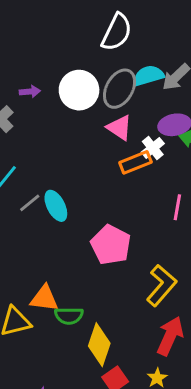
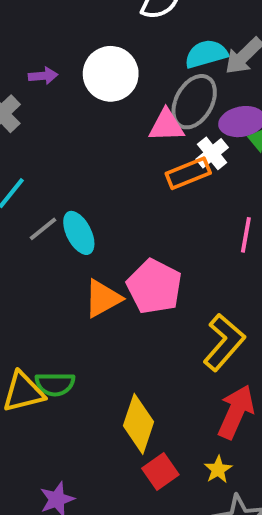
gray ellipse: (120, 89) -> (194, 102), moved
pink triangle: (120, 128) -> (166, 126), turned -36
orange triangle: (44, 298) -> (103, 299), moved, turned -36
green semicircle: (69, 316) -> (55, 384), moved

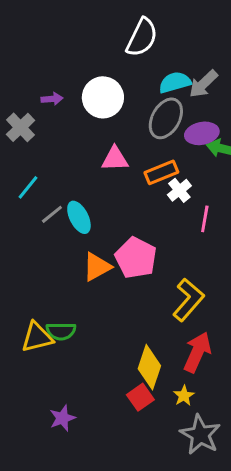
pink triangle: (166, 126) -> (115, 159), moved
white cross: (212, 153) -> (179, 190), moved
yellow diamond: (138, 424) -> (149, 367), moved

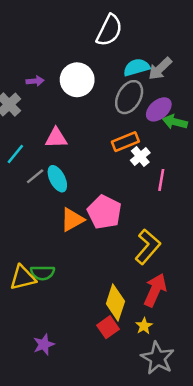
purple ellipse: (202, 133) -> (159, 109), turned -30
pink triangle: (115, 159) -> (56, 138), moved

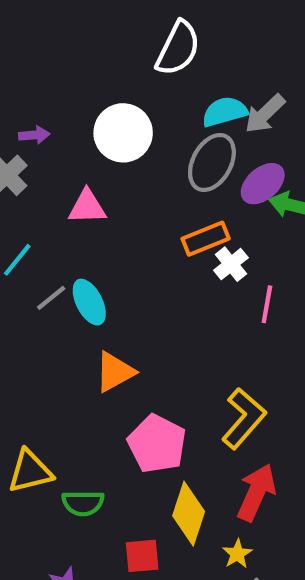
purple arrow: (35, 81) -> (34, 135), moved
pink triangle: (56, 138) -> (87, 207), moved
pink pentagon: (104, 212) -> (157, 444), moved
green semicircle: (43, 273) -> (83, 503), moved
red square: (108, 327) -> (142, 556), moved, turned 30

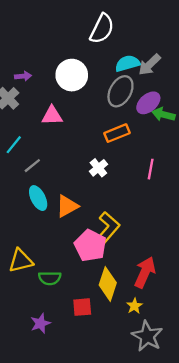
white cross: (231, 264) -> (98, 168), moved
cyan ellipse: (89, 302) -> (38, 198), moved
yellow L-shape: (244, 418) -> (108, 228), moved

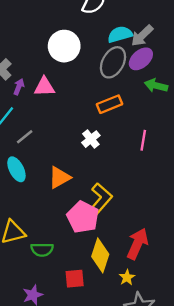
purple arrow: (23, 76) -> (19, 87), moved, turned -63
purple ellipse: (148, 103) -> (141, 59), moved
cyan ellipse: (38, 198) -> (16, 169), moved

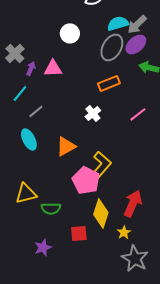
white circle: (64, 46) -> (70, 33), size x0.7
pink line: (143, 140) -> (138, 114), turned 42

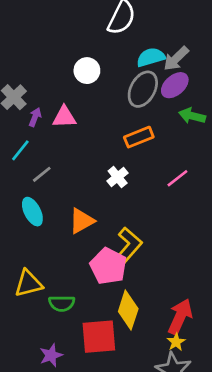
red arrow: (133, 203) -> (180, 317), moved
yellow star: (124, 232) -> (176, 342), moved
red square: (79, 233) -> (99, 337), size x1.6

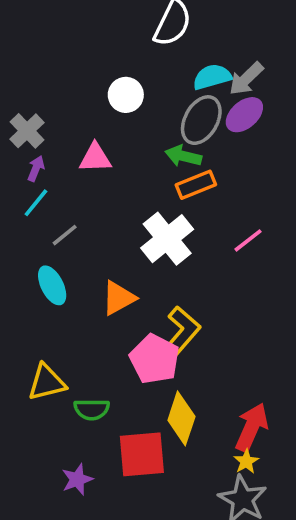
green arrow: (192, 116) -> (183, 156), moved
purple arrow: (35, 117) -> (36, 169), moved
white cross: (118, 177) -> (167, 239), size x1.8

